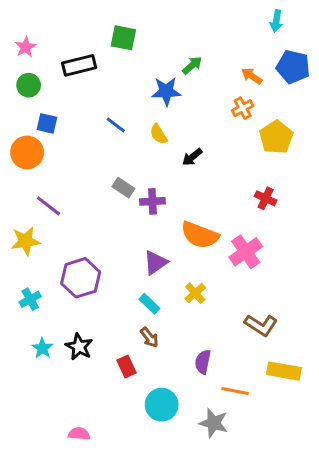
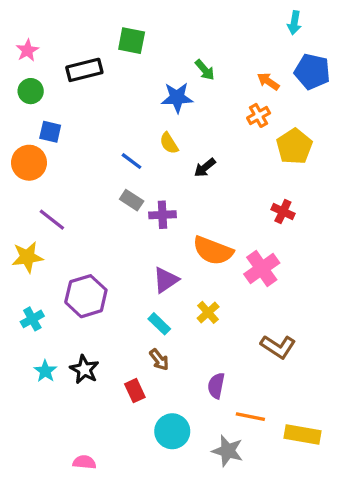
green arrow: (192, 65) -> (205, 70), turned 90
blue line: (116, 125) -> (132, 161), moved
yellow rectangle: (284, 371) -> (302, 435), moved

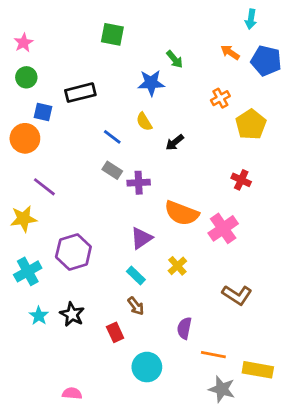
black rectangle: (84, 70) -> (80, 93), moved
orange arrow: (268, 81) -> (230, 52), moved
cyan cross: (32, 319) -> (28, 271), size x1.4
gray star: (228, 451) -> (222, 389), moved

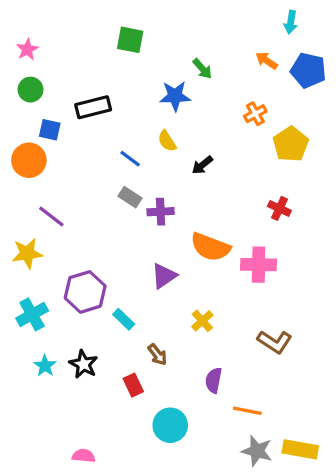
pink cross: (223, 228) -> (259, 265), turned 36
yellow cross: (177, 266) -> (202, 321), moved
cyan rectangle: (136, 276) -> (124, 319), moved
yellow rectangle: (258, 370) -> (300, 449), moved

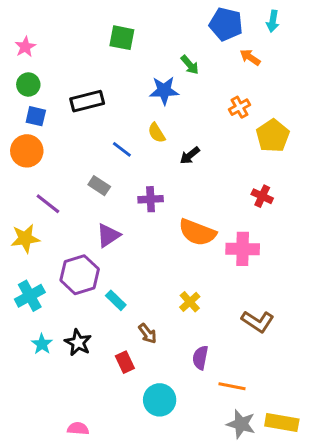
blue pentagon: (308, 70) -> (226, 24), moved
blue square: (50, 130) -> (36, 116), moved
gray rectangle: (130, 197) -> (99, 186), moved
purple triangle: (164, 276) -> (108, 235), moved

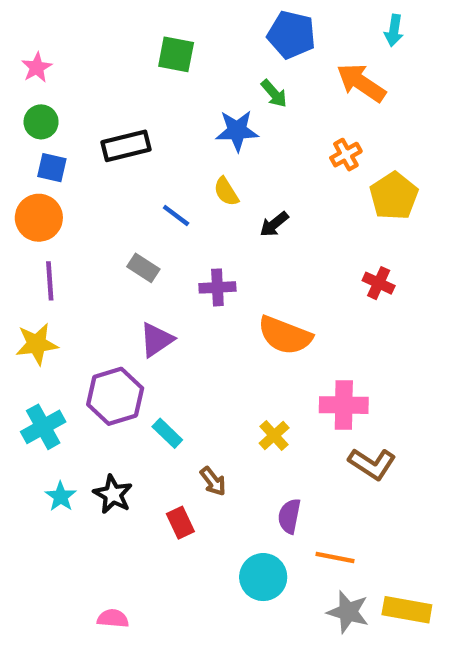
blue pentagon: (226, 24) -> (291, 35), moved
orange arrow: (250, 57) -> (361, 83), size x1.6
purple line: (48, 204) -> (50, 281), moved, turned 48
pink cross: (243, 249) -> (344, 405), moved
cyan circle: (160, 400) -> (263, 577), moved

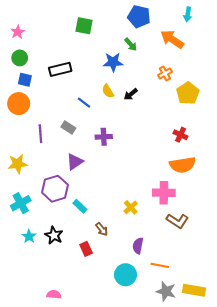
black arrow: (274, 224) -> (131, 94), moved
purple line: (50, 281) -> (40, 134), moved
orange semicircle: (285, 335) -> (183, 165), moved, turned -30

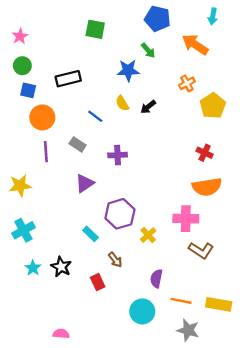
orange circle: (19, 104) -> (42, 117), moved
purple hexagon: (55, 189) -> (120, 214), moved
yellow rectangle: (194, 290) -> (219, 304), moved

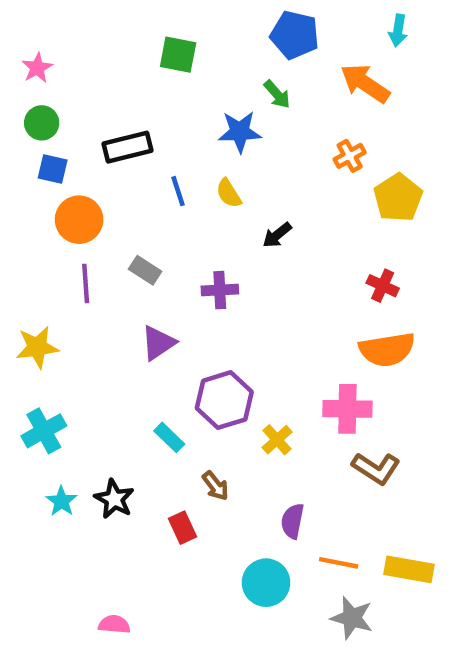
black arrow: (148, 107) -> (277, 235), moved
blue line: (95, 116) -> (178, 191), moved, turned 35

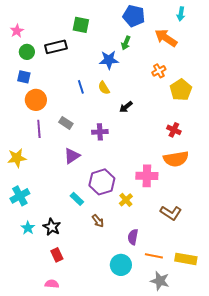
green arrow: (277, 94) -> (126, 43), turned 64
green circle: (42, 123) -> (27, 52), moved
black rectangle: (127, 147) -> (56, 47), moved
pink cross: (347, 409) -> (147, 176), moved
red rectangle: (182, 528) -> (57, 255), moved

